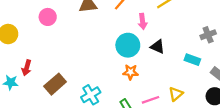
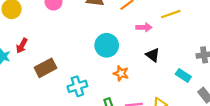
pink arrow: (143, 21) -> (144, 27), turned -96
cyan circle: (128, 45) -> (107, 45), moved

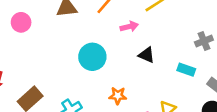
orange star: (121, 73) -> (118, 96), moved

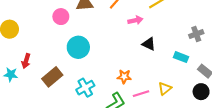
pink circle: (21, 22) -> (61, 17), moved
cyan circle: (92, 57) -> (78, 47), moved

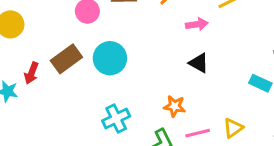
black triangle: (149, 44) -> (199, 63), moved
brown rectangle: (52, 77) -> (66, 59), moved

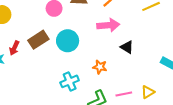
pink arrow: (197, 24) -> (108, 25), moved, size x1.5
orange star: (175, 106) -> (100, 67), moved

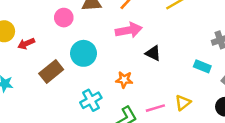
brown rectangle: (38, 40) -> (51, 71), moved
red arrow: (14, 48) -> (26, 44), moved, turned 48

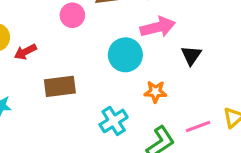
cyan circle: (83, 53) -> (125, 55), moved
black triangle: (153, 53) -> (191, 55), turned 42
brown rectangle: (51, 71) -> (60, 86), turned 35

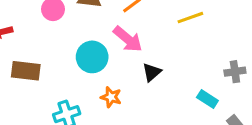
pink arrow: (158, 27) -> (128, 39), turned 40

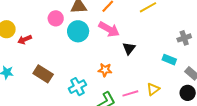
cyan circle: (92, 57) -> (78, 31), moved
brown rectangle: (26, 71) -> (43, 74), moved, turned 36

